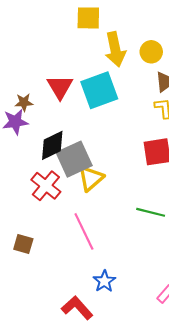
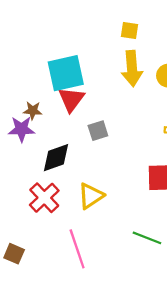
yellow square: (88, 18) -> (129, 31), moved, size x0.7
cyan square: (99, 90) -> (66, 73), moved
gray square: (74, 159) -> (98, 131), moved, size x0.6

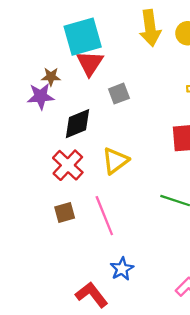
brown square: (14, 254) -> (65, 213), moved, turned -36

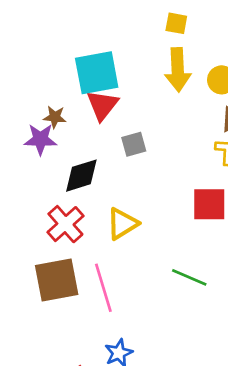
brown square: (65, 213) -> (57, 280), size x1.8

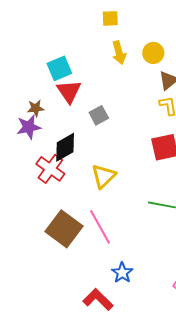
yellow arrow: (178, 70) -> (119, 53), size x0.7
cyan square: (97, 73) -> (59, 68), size x0.7
red cross: (65, 224) -> (50, 169), moved
brown square: (57, 280) -> (64, 229), turned -30

